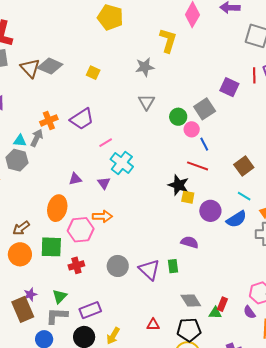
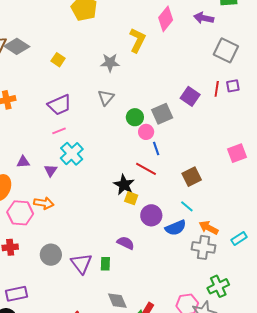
purple trapezoid: (82, 119) -> (59, 105), moved

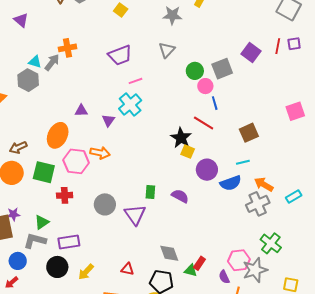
pink line: (59, 131) -> (136, 81), moved
cyan line: (187, 206) -> (243, 162), turned -56
gray cross: (204, 247) -> (258, 204), turned -35
green rectangle: (105, 264) -> (150, 192), moved
green cross: (218, 286) -> (271, 243), turned -30

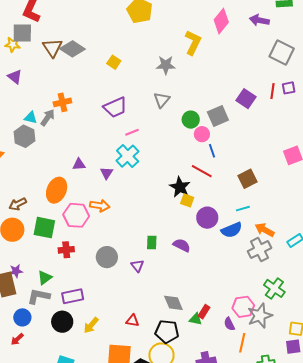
purple triangle: (135, 215) -> (137, 266), size x0.6

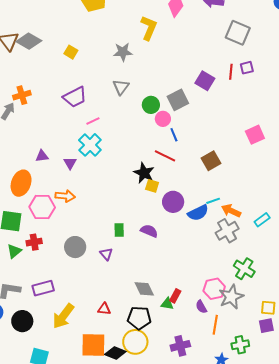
cyan line: (243, 209) -> (213, 201), moved
green triangle: (45, 278) -> (14, 251), moved
black circle: (62, 322) -> (22, 321), moved
yellow arrow: (91, 325) -> (63, 316), size x1.5

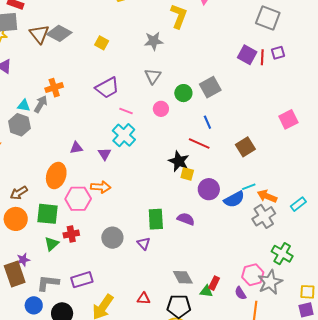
purple square: (205, 81) -> (247, 55), moved
pink circle: (163, 119) -> (161, 109), moved
pink line: (93, 121) -> (126, 111), turned 48
green rectangle: (119, 230) -> (156, 219), size x1.5

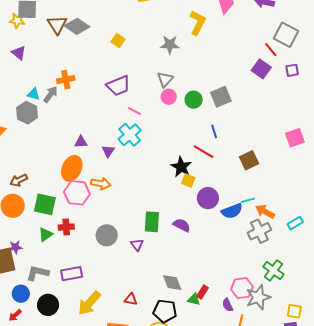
red line: (262, 57) -> (271, 50), moved, turned -49
pink circle: (161, 109) -> (169, 97), moved
orange ellipse: (56, 176) -> (72, 168), moved

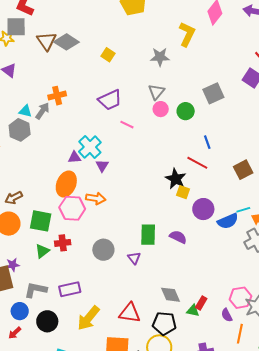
gray square: (221, 97) -> (213, 93), moved
cyan cross: (130, 135) -> (90, 147), moved
red triangle: (131, 299) -> (130, 313), size x1.6

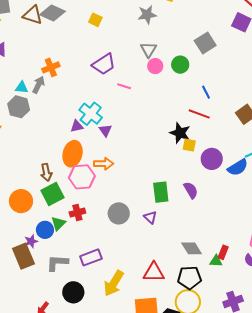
brown triangle: (46, 41) -> (33, 15), turned -30
brown arrow: (14, 198) -> (46, 172), moved, turned -66
green square: (41, 221) -> (52, 194), turned -30
purple semicircle: (178, 237) -> (191, 190), turned 42
blue circle: (20, 311) -> (45, 230), moved

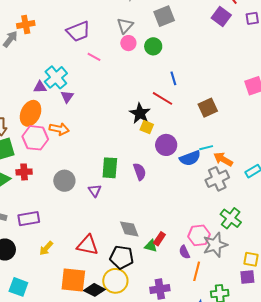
gray square: (205, 43) -> (164, 16), moved
yellow arrow: (114, 283) -> (46, 248), size x0.6

